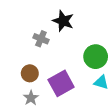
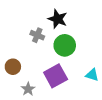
green circle: (96, 57) -> (65, 45), moved
brown circle: (30, 73) -> (13, 67), moved

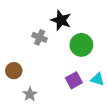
green circle: (65, 45) -> (81, 45), moved
purple square: (56, 76) -> (74, 80), moved, size x0.7

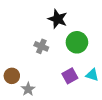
gray cross: (40, 37) -> (41, 46), moved
brown circle: (14, 71) -> (12, 76), moved

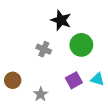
gray star: (28, 89) -> (41, 94), moved

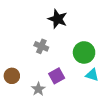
green circle: (81, 45) -> (84, 52), moved
purple square: (74, 80) -> (57, 76), moved

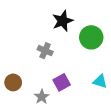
black star: (58, 19) -> (63, 21), turned 30
green circle: (84, 52) -> (91, 37), moved

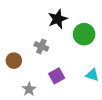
brown circle: (13, 82) -> (14, 61), moved
gray star: (42, 97) -> (29, 89), moved

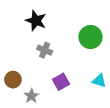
black star: (58, 19) -> (36, 21), moved, turned -30
brown circle: (14, 61) -> (13, 80), moved

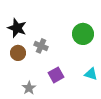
black star: (36, 21) -> (17, 28), moved
brown circle: (13, 80) -> (18, 53), moved

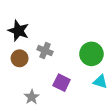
green circle: (83, 34) -> (91, 54), moved
purple square: (56, 75) -> (62, 83), turned -35

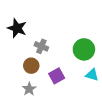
brown circle: (20, 58) -> (31, 66), moved
purple square: (62, 83) -> (57, 76), turned 35

